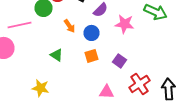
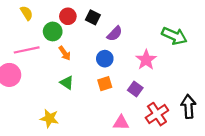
pink star: (124, 24) -> (146, 60), moved, turned 30
orange arrow: (70, 26) -> (65, 53), moved
black arrow: (168, 89) -> (188, 106), moved

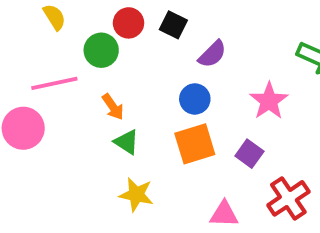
orange arrow: (65, 53) -> (113, 107), moved
orange square: (105, 84) -> (195, 144), size x1.5
yellow star: (49, 118) -> (136, 195), moved

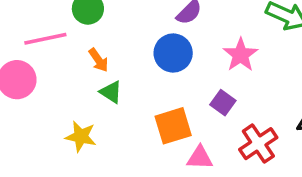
blue circle: (195, 99) -> (173, 53), size x1.4
orange square: (195, 144) -> (173, 126), moved
yellow star: (136, 195) -> (81, 136), moved

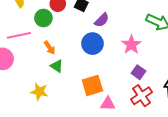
purple square: (223, 103) -> (138, 72), moved

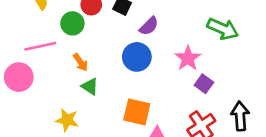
purple square: (138, 72) -> (204, 84), moved
orange square: (92, 85) -> (137, 112), turned 30

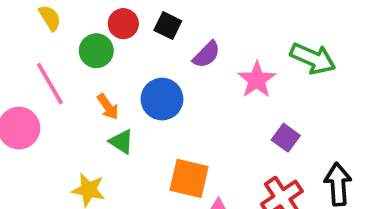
pink line: (40, 46) -> (50, 84), turned 72
blue circle: (137, 57) -> (162, 99), moved
pink star: (188, 58) -> (257, 80), moved

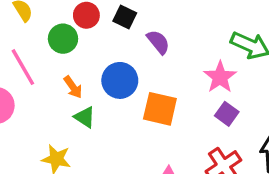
purple semicircle: (206, 55) -> (158, 42), turned -84
pink star: (257, 80) -> (220, 77), moved
orange square: (189, 178) -> (160, 109), moved

